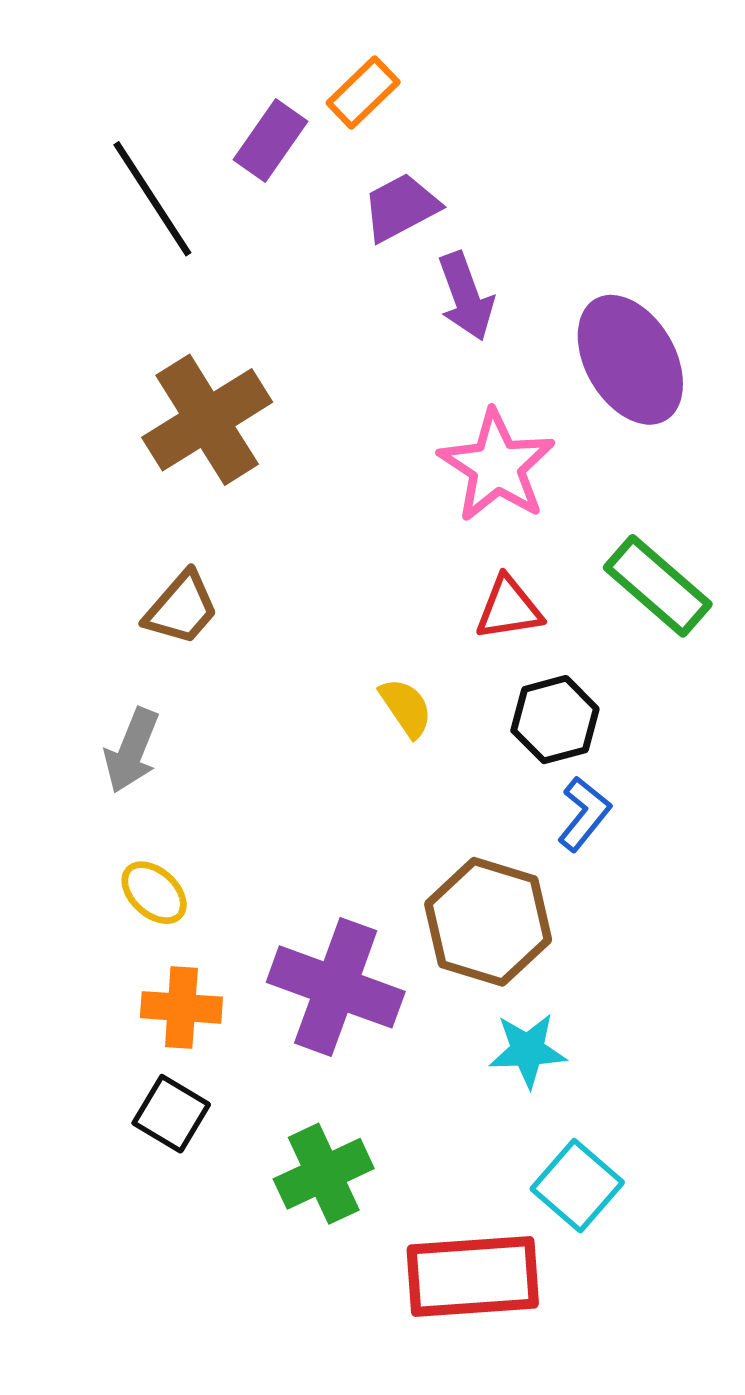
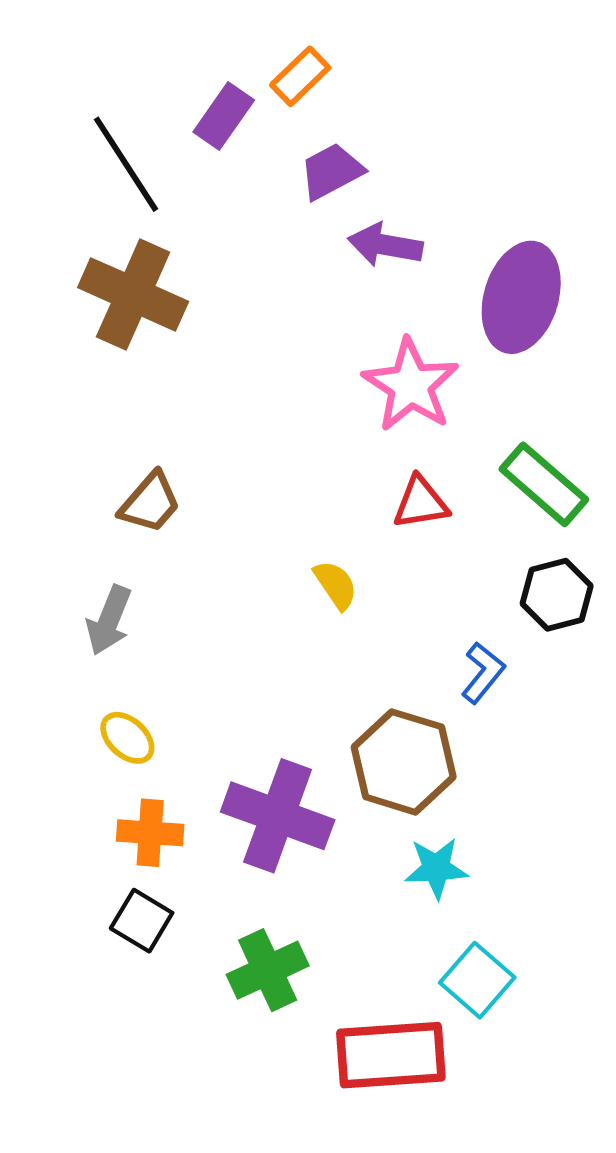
purple arrow: (466, 296) -> (385, 245), turned 120
purple ellipse: (630, 360) -> (521, 297), turned 47
brown cross: (207, 420) -> (133, 294), moved, turned -34
black hexagon: (555, 720) -> (557, 595), moved

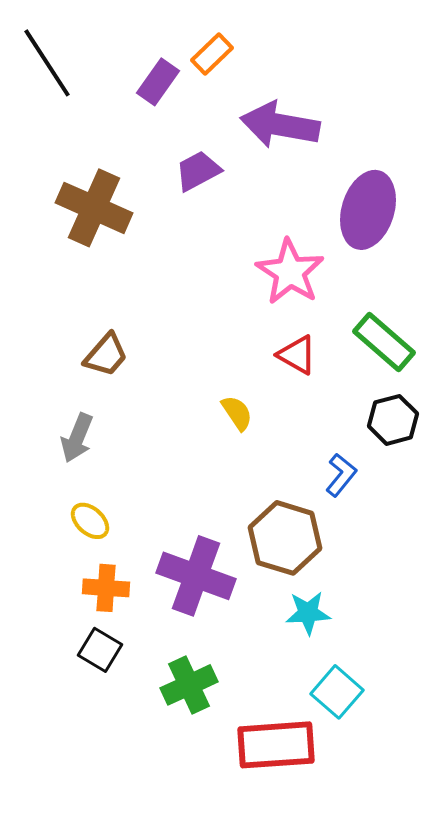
black line: (126, 164) -> (47, 63), moved
purple trapezoid: (331, 171) -> (198, 171), moved
purple arrow: (385, 245) -> (280, 125), moved, size x1.5
red triangle: (421, 503) -> (297, 355), turned 39

